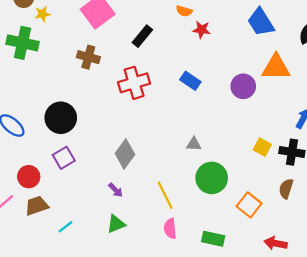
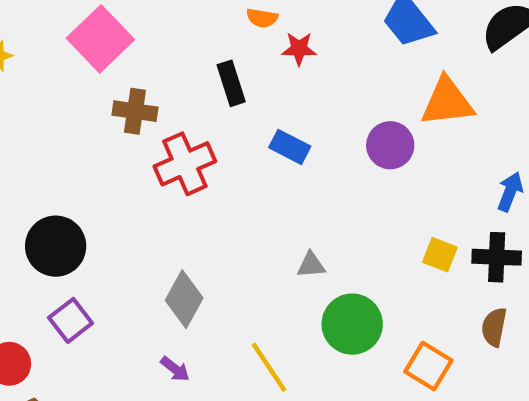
black rectangle: (142, 36) -> (231, 83), moved, turned -50
brown cross: (88, 57) -> (135, 111), moved

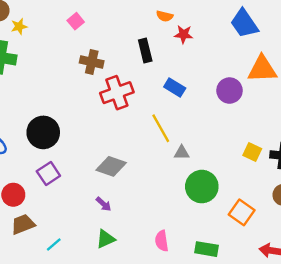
pink square: (100, 39) -> (76, 21), size x0.5
gray diamond: (184, 299) -> (111, 166), turned 76
yellow line: (269, 367) -> (161, 128), moved

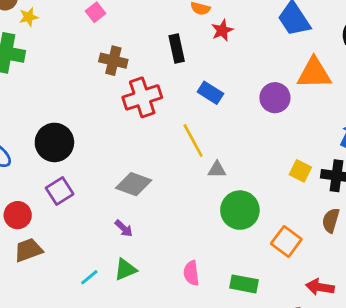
red star: (184, 34) -> (222, 30), turned -30
cyan line: (54, 245) -> (89, 277), moved

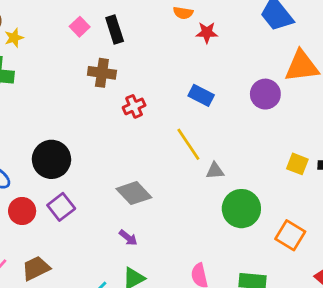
red star: (222, 30) -> (207, 32), turned 30
black rectangle: (177, 48) -> (115, 30), moved
red cross: (142, 97) -> (134, 106), size x0.6
gray diamond: (134, 184) -> (134, 193), turned 32
red circle: (18, 215) -> (22, 211), moved

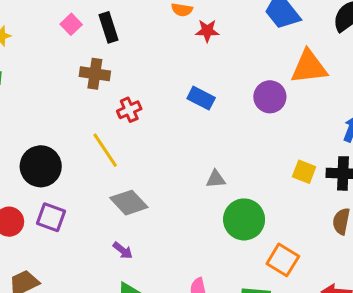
yellow line: (188, 144) -> (105, 150), moved
purple square: (61, 207) -> (51, 217), turned -32
orange square: (290, 235) -> (283, 260), moved

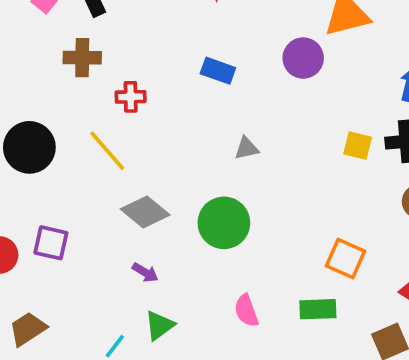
red cross: (129, 110) -> (131, 97), turned 30
black circle: (41, 166) -> (29, 147), moved
gray triangle: (216, 179) -> (247, 148), moved
green circle: (244, 219) -> (224, 223), moved

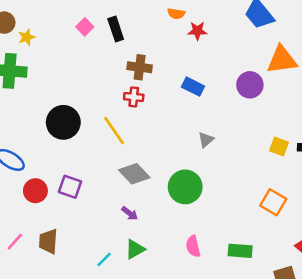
brown cross: (82, 58) -> (140, 67), moved
gray triangle: (247, 148) -> (206, 140), turned -35
orange square: (345, 258) -> (273, 202), moved
brown trapezoid: (28, 329) -> (48, 241), turned -60

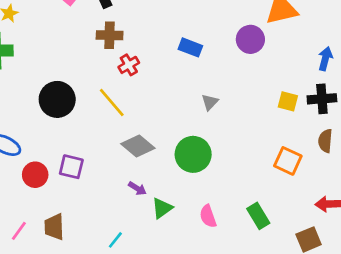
brown cross: (140, 67) -> (110, 35), moved
red cross: (134, 97) -> (129, 65), turned -30
green triangle: (135, 249) -> (162, 208), moved
green rectangle: (240, 251) -> (258, 216), turned 60

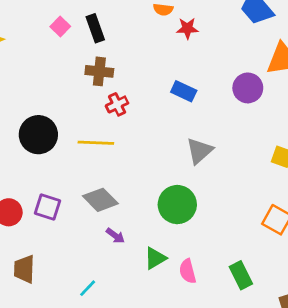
gray triangle: (210, 102) -> (199, 151), size x1.5
yellow line: (112, 103) -> (96, 143), turned -52
gray diamond: (138, 146) -> (100, 200), moved
green triangle: (162, 208) -> (155, 258), moved

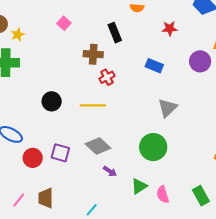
black rectangle: (95, 28) -> (115, 33), moved
red star: (187, 28) -> (170, 29), moved
black circle: (38, 135) -> (52, 101), size x0.7

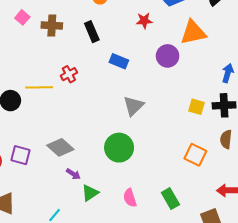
red star: (170, 29) -> (144, 21), moved
black rectangle: (115, 33) -> (92, 32), moved
brown cross: (93, 54) -> (52, 26), moved
yellow line: (93, 105) -> (39, 87), moved
green triangle: (139, 186) -> (90, 193), moved

